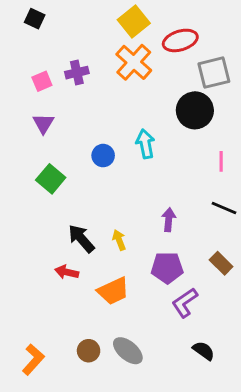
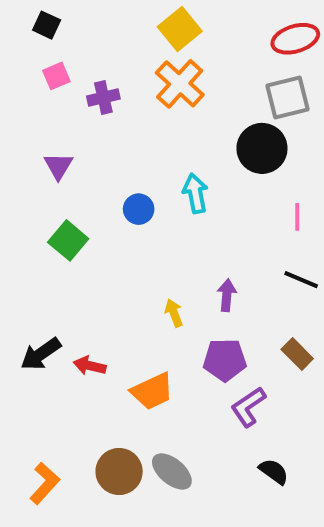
red ellipse: (180, 40) -> (295, 39), moved
pink square: (42, 81) -> (56, 76), moved
black arrow: (81, 239) -> (41, 354), moved, turned -84
yellow arrow: (119, 240) -> (174, 313), moved
brown circle: (89, 351) -> (119, 471), size x1.5

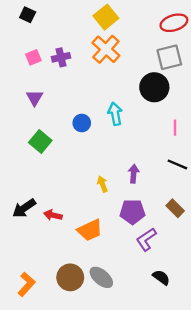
pink square: (56, 76) -> (33, 57), moved

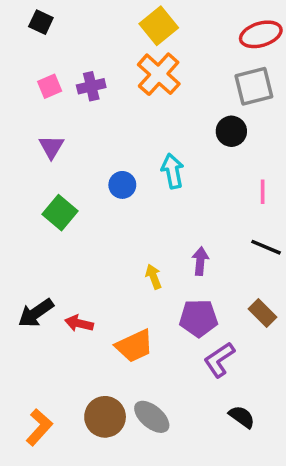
black circle: (154, 87) -> (231, 131), size x0.7

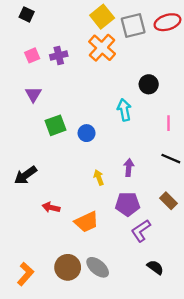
gray square: (254, 86) -> (133, 26), moved
cyan arrow: (173, 171) -> (124, 110), moved
blue circle: (122, 185) -> (87, 133), moved
green square: (60, 213) -> (55, 125), moved, turned 30
black arrow: (36, 313) -> (26, 175), moved

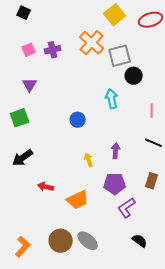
yellow square: (102, 17) -> (115, 15), moved
gray square: (133, 26) -> (120, 56), moved
green square: (55, 125) -> (20, 118), moved
brown rectangle: (169, 201) -> (152, 181), turned 63

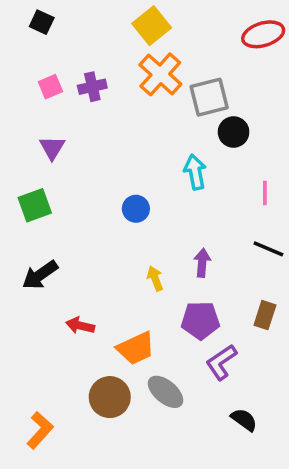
yellow square: (115, 15) -> (152, 26), moved
brown circle: (61, 241) -> (110, 397), moved
gray ellipse: (88, 241) -> (166, 392), moved

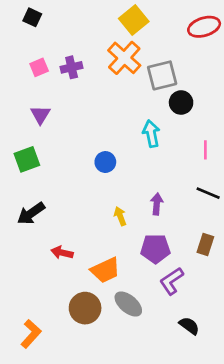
yellow square: (152, 26) -> (134, 20), moved

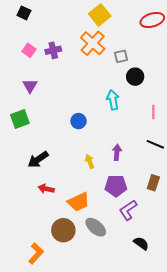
pink square: (39, 67) -> (29, 50), turned -32
gray square: (162, 75) -> (121, 56), size x0.6
black arrow: (31, 213) -> (38, 159), moved
orange L-shape: (31, 334) -> (36, 253), moved

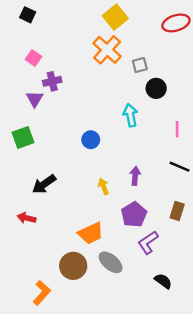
purple cross: (53, 50) -> (52, 81), moved
purple pentagon: (116, 186) -> (134, 214), turned -30
red arrow: (46, 189) -> (27, 218), moved

